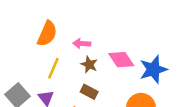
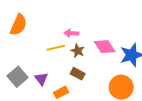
orange semicircle: (47, 34) -> (19, 25), moved
yellow line: (53, 68) -> (56, 48), moved, turned 54

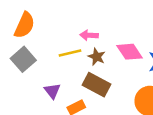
brown rectangle: (78, 74) -> (97, 85), size x1.5
gray square: (17, 77) -> (23, 59), moved

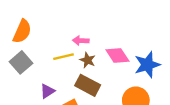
purple triangle: (52, 91) -> (47, 91), turned 35

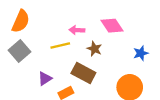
pink diamond: (117, 56) -> (112, 26), moved
brown star: (88, 60) -> (94, 49), moved
blue star: (147, 65) -> (141, 53), size x0.6

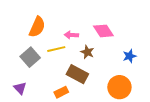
orange semicircle: (21, 21) -> (37, 27), moved
gray square: (20, 51) -> (30, 57), moved
purple triangle: (45, 79) -> (20, 88), moved, turned -40

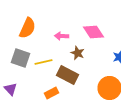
yellow line: (56, 49) -> (44, 62), moved
gray square: (30, 57) -> (20, 58), turned -30

